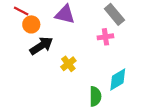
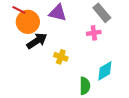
orange circle: (31, 24) -> (28, 22), size x1.5
yellow cross: (68, 64) -> (61, 57), turned -32

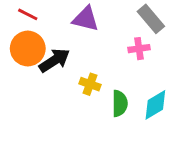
orange circle: (28, 22) -> (28, 49), moved
green semicircle: (85, 86) -> (120, 103), moved

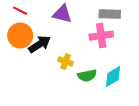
gray rectangle: (151, 19) -> (110, 14), turned -48
pink cross: (139, 49) -> (101, 36), size x1.5
green semicircle: (120, 103) -> (87, 76), turned 78

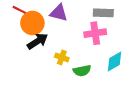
orange circle: (20, 36) -> (32, 23), moved
cyan diamond: (113, 77) -> (114, 61), moved

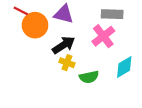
pink cross: (95, 33) -> (103, 36), turned -30
black arrow: (37, 41) -> (64, 45), moved

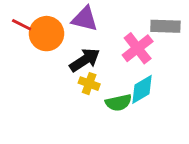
red line: (21, 11) -> (22, 25), moved
gray rectangle: (112, 14) -> (165, 26), moved
cyan diamond: (124, 67) -> (142, 89), moved

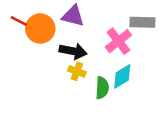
black arrow: (85, 60) -> (73, 51), turned 44
green semicircle: (118, 103) -> (102, 88), turned -75

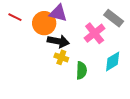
gray rectangle: (142, 22) -> (114, 18), turned 36
orange circle: (40, 29) -> (44, 23), moved
cyan diamond: (122, 76) -> (113, 61), moved

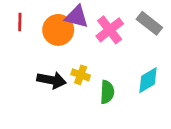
red line: (15, 17) -> (20, 22), turned 64
pink cross: (95, 33) -> (110, 30), moved
black arrow: (58, 41) -> (52, 80), moved

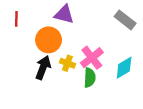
orange circle: (58, 30) -> (49, 40), moved
pink cross: (110, 30) -> (92, 58), moved
black arrow: (52, 80) -> (43, 68), turned -80

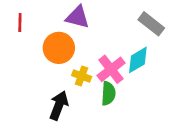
black arrow: (43, 68) -> (59, 105), moved
cyan diamond: (124, 68) -> (138, 60), moved

